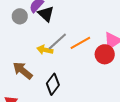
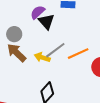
gray circle: (20, 16) -> (14, 34), moved
brown arrow: (23, 71) -> (17, 53), moved

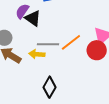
gray line: (55, 50) -> (48, 44), turned 50

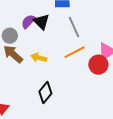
purple semicircle: (22, 11) -> (28, 21), moved
gray line: (48, 44) -> (74, 27), moved, turned 55

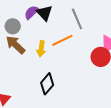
orange line: (75, 52) -> (62, 40), moved
yellow arrow: (39, 58) -> (41, 49), turned -98

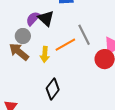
gray line: (77, 19) -> (84, 35), moved
gray circle: (13, 26) -> (23, 36), moved

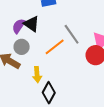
gray circle: (23, 36) -> (22, 47), moved
yellow arrow: (45, 54) -> (37, 75), moved

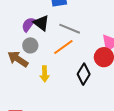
gray line: (72, 34) -> (70, 29), moved, turned -35
black diamond: (49, 93) -> (84, 74), moved

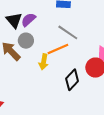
black triangle: (41, 23) -> (14, 20), moved
yellow arrow: (45, 74) -> (44, 62), moved

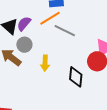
orange line: (58, 49) -> (50, 18), moved
black diamond: (72, 80) -> (76, 77), turned -30

